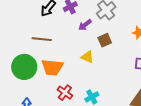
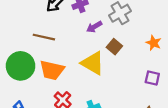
brown square: (105, 40) -> (114, 47), turned -32
yellow triangle: (87, 57) -> (93, 63), size x1.6

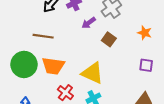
yellow triangle: (93, 63) -> (92, 73), moved

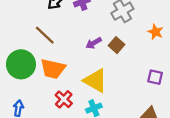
purple arrow: (89, 23) -> (94, 43), moved
orange star: (145, 33) -> (156, 32), moved
brown line: (43, 36) -> (45, 35), turned 30

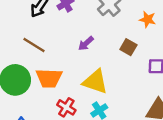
brown square: (117, 45) -> (128, 47), moved

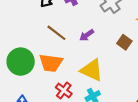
brown line: (34, 45) -> (56, 33), moved

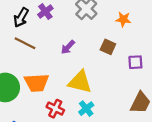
brown line: (56, 33) -> (25, 43), moved

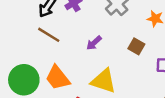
orange trapezoid: (37, 83) -> (57, 78), turned 50

